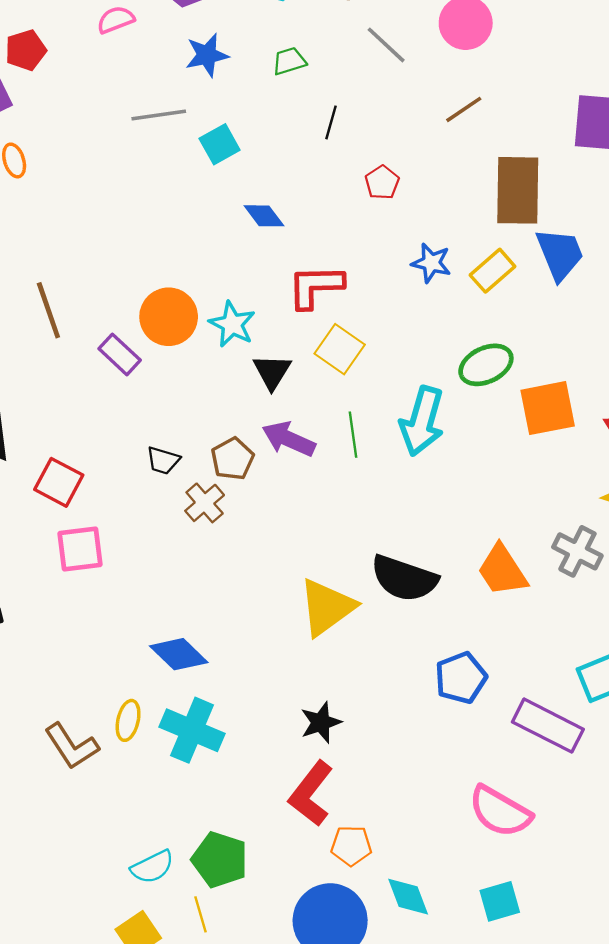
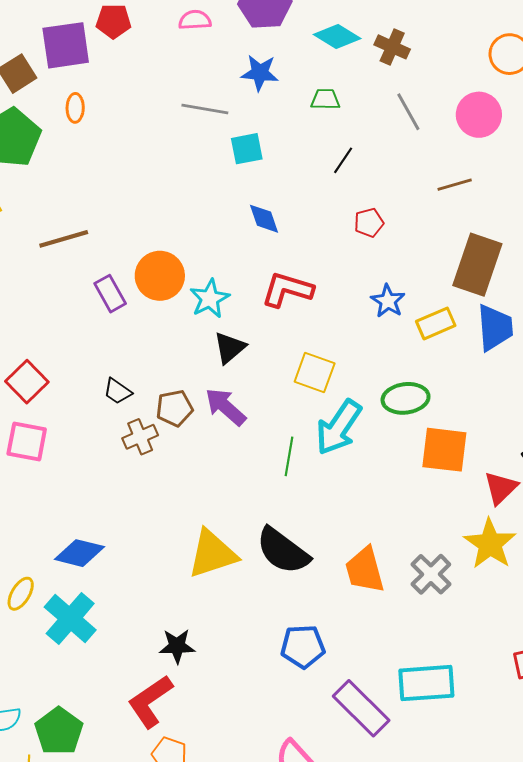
brown line: (48, 310) -> (64, 239), turned 75
yellow square: (340, 349) -> (315, 373), moved, turned -33
green line: (353, 435) -> (289, 456), moved
blue diamond: (179, 654) -> (79, 553), turned -48

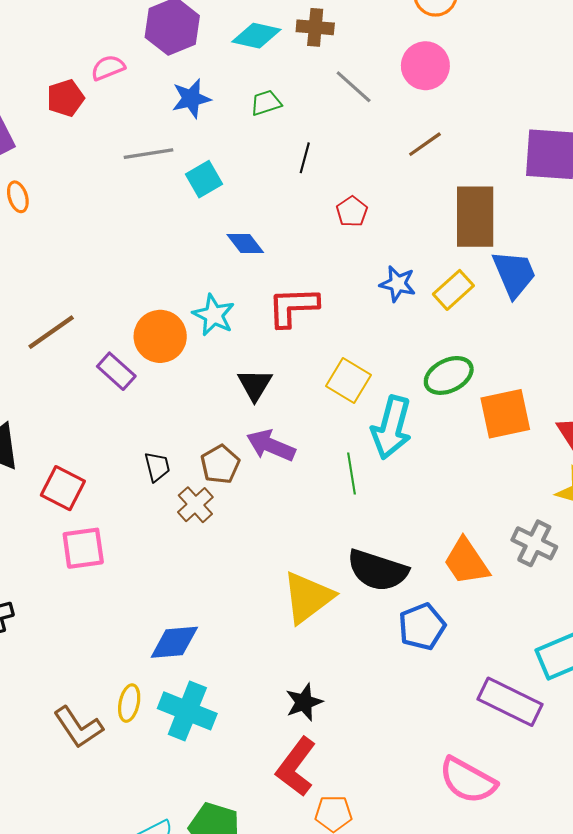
red pentagon: (113, 21) -> (66, 98), moved
cyan star: (210, 299) -> (214, 315), moved
yellow square: (315, 373) -> (349, 381), turned 30
black trapezoid: (118, 391) -> (157, 467), turned -120
blue pentagon: (303, 647) -> (422, 627), moved

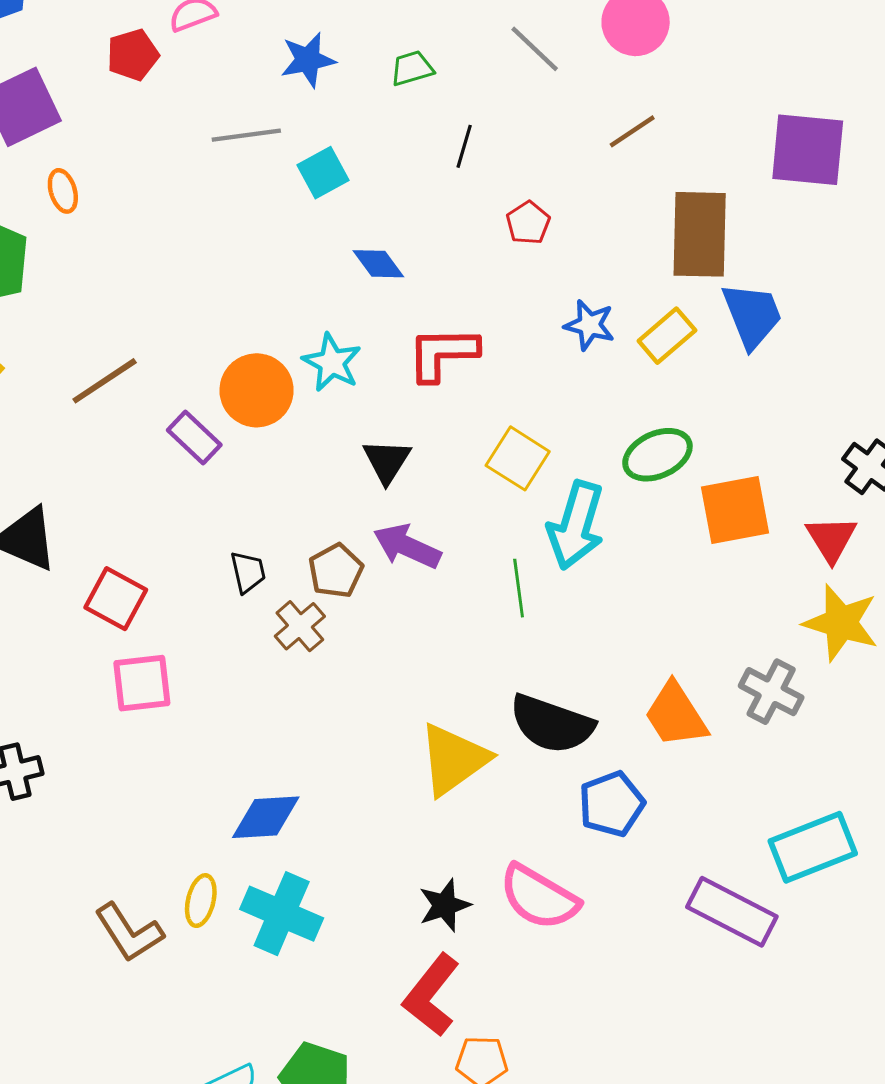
pink semicircle: (468, 780) -> (539, 897), moved

